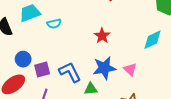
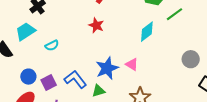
cyan semicircle: (54, 24) -> (52, 46), moved
red star: (102, 36) -> (96, 25), moved

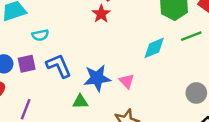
red star: (96, 25) -> (101, 14), moved
blue L-shape: (75, 79) -> (59, 66), moved
purple square: (49, 82) -> (27, 64), moved

